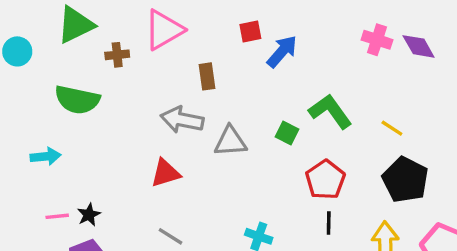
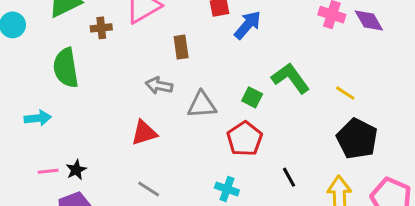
green semicircle: (77, 100) -> (66, 68), turned 69
gray arrow: (182, 120) -> (159, 86), size x0.7
red pentagon: (325, 180) -> (245, 139), moved
black line: (329, 223) -> (289, 177), turned -30

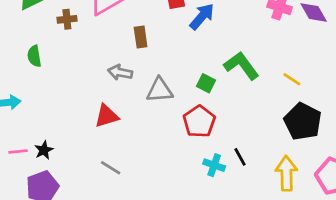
green semicircle: (66, 68) -> (34, 56), size x0.6
cyan cross: (227, 189) -> (214, 165), moved

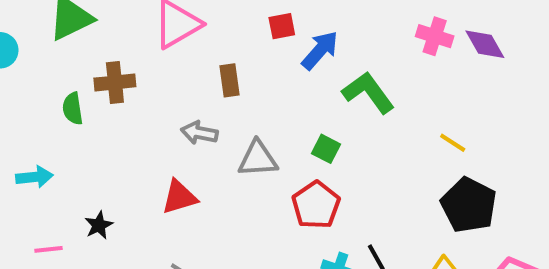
brown cross: (67, 19) -> (115, 82), moved, size x1.4
green L-shape: (241, 66) -> (368, 92), moved
black star: (44, 150) -> (99, 225), moved

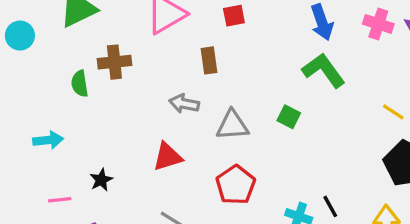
red square: (282, 26) -> (234, 16), moved
blue arrow: (320, 50) -> (322, 22), moved, turned 120
red pentagon: (316, 205) -> (236, 185), moved

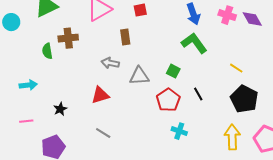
red pentagon: (236, 185) -> (168, 100), moved
pink line: (60, 200) -> (26, 121), moved
black line: (330, 206) -> (198, 94), moved

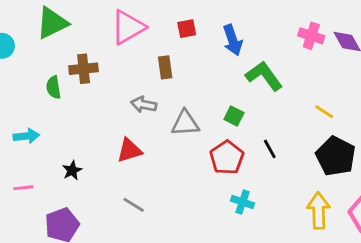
blue arrow: (193, 14) -> (233, 40), moved

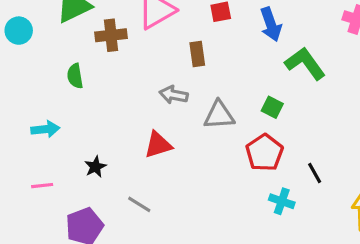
brown cross: (84, 69) -> (111, 35), moved
black line: (270, 149) -> (315, 173), moved
gray line: (134, 205) -> (139, 204), moved

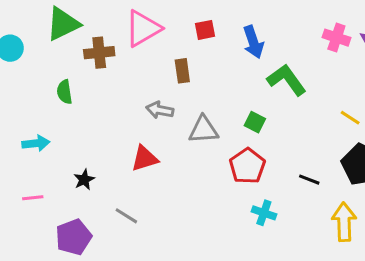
black line: (315, 173) -> (309, 180), moved, turned -40

